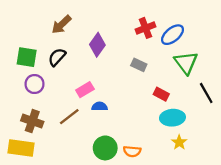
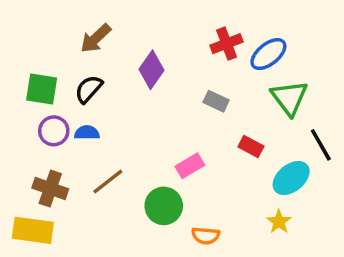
pink rectangle: (85, 90) -> (190, 166), moved
blue semicircle: (100, 106) -> (87, 133), moved
cyan ellipse: (172, 118) -> (291, 178), moved, turned -35
green circle: (105, 148) -> (164, 206), moved

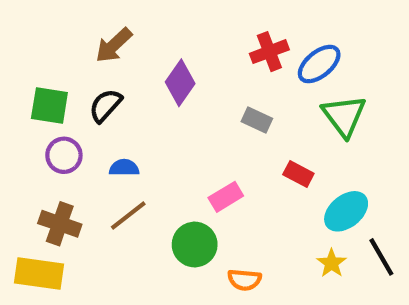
blue semicircle: (87, 133) -> (124, 168), moved
black line: (321, 145) -> (381, 257), moved

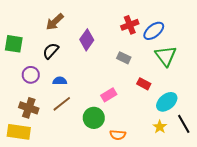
green square: (49, 106) -> (14, 44), moved

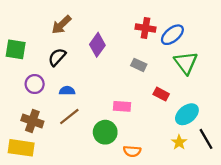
red cross: (130, 25) -> (146, 28), turned 30
pink rectangle: (109, 95) -> (122, 106), turned 35

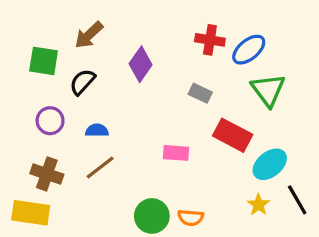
green square: (16, 49) -> (44, 61), moved
red rectangle: (161, 94) -> (233, 135), size x1.6
green circle: (105, 132) -> (152, 216), moved

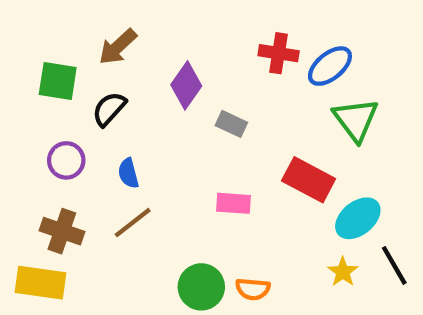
gray rectangle: (200, 93) -> (231, 124), moved
blue semicircle: (97, 130) -> (128, 173), turned -105

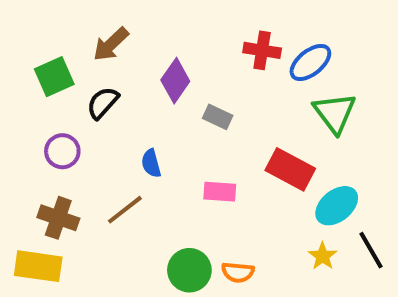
green square: (58, 81) -> (54, 77), turned -33
blue semicircle: (128, 173) -> (151, 163), moved

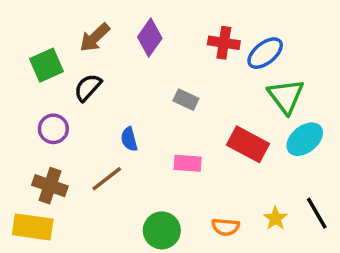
purple diamond: (175, 81) -> (150, 38), moved
cyan ellipse: (337, 206) -> (305, 139), moved
orange semicircle: (238, 272) -> (226, 227), moved

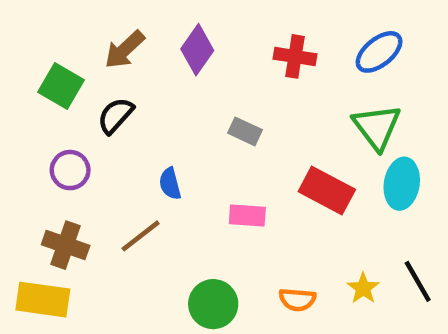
blue ellipse: (265, 53) -> (379, 52), moved
green square: (46, 65) -> (61, 86), turned -36
cyan ellipse: (305, 139) -> (402, 184), turned -42

